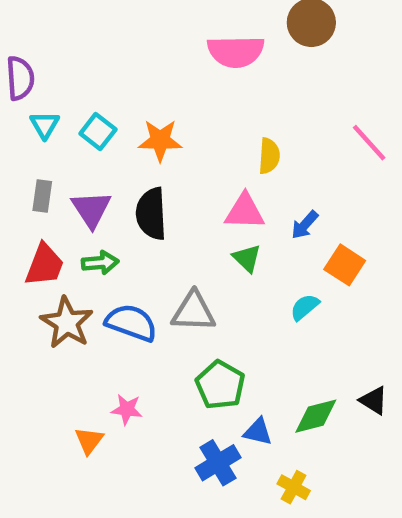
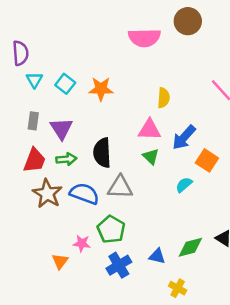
black semicircle: (151, 214) -> (102, 153), moved
blue arrow: (305, 225) -> (184, 137), size x1.5
green pentagon: (220, 385) -> (111, 229), moved
blue cross: (218, 463) -> (119, 265), moved

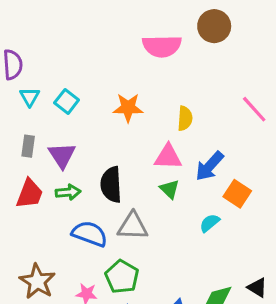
orange star: (101, 89) -> (128, 108), moved
brown star: (47, 194) -> (37, 281), moved

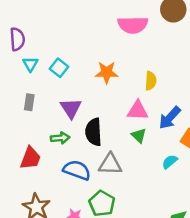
purple triangle: (62, 155) -> (71, 108), moved
red trapezoid: (30, 194) -> (30, 158), moved

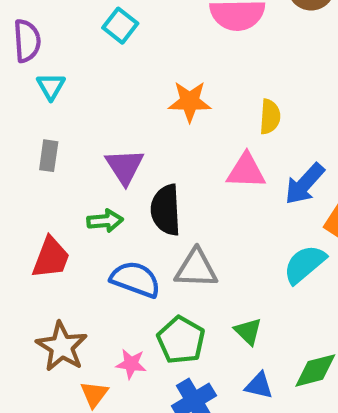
cyan square: (59, 68) -> (120, 26), moved
green triangle: (139, 136) -> (248, 331), moved
cyan semicircle: (170, 162) -> (305, 264), size x1.5

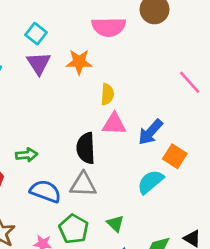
orange star: (190, 102) -> (79, 62), moved
yellow semicircle: (270, 117) -> (107, 94), moved
purple triangle: (125, 167) -> (39, 63), moved
black semicircle: (166, 210) -> (86, 148), moved

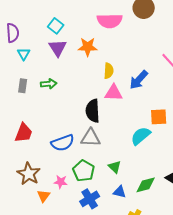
blue arrow: (150, 132) -> (139, 80), moved
green arrow: (27, 155) -> (49, 84), moved
orange square: (175, 156) -> (159, 117), turned -36
blue semicircle: (45, 191) -> (63, 143), turned 140

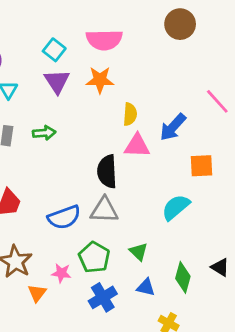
pink semicircle: (110, 21) -> (104, 40), moved
orange square: (159, 117) -> (202, 166), moved
green diamond: (146, 185) -> (183, 277), turned -60

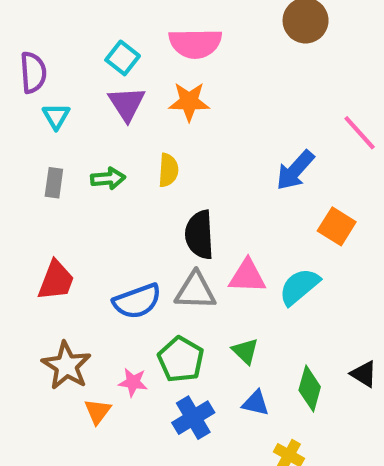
yellow semicircle: (130, 114) -> (168, 170), moved
pink triangle: (137, 146) -> (247, 276), moved
orange square: (202, 166) -> (337, 226), turned 35

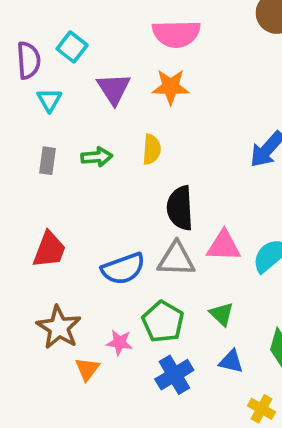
cyan square: (123, 58) -> (72, 47), moved

